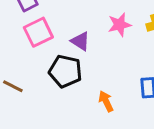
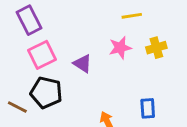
black pentagon: (65, 71) -> (46, 93), moved

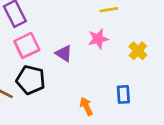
yellow cross: (156, 48) -> (138, 51), moved, turned -30

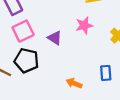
orange arrow: (86, 106) -> (74, 83), turned -42

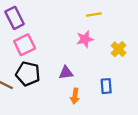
purple triangle: (55, 38) -> (66, 73), moved, turned -40
orange arrow: (74, 83) -> (75, 96), turned -104

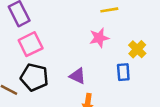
purple triangle: (66, 73) -> (78, 76), turned 32
blue rectangle: (106, 86) -> (123, 72), moved

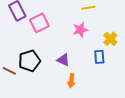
pink square: (31, 44) -> (39, 23), moved
black pentagon: (34, 77) -> (29, 61), turned -30

